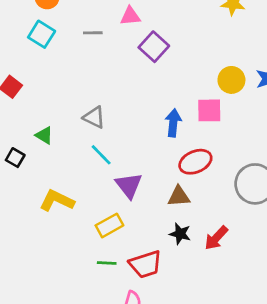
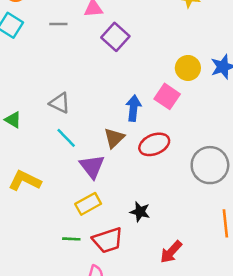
pink square: (209, 110) -> (167, 96), turned 35
brown triangle: (179, 196) -> (114, 138), moved, turned -40
yellow rectangle: (109, 225) -> (88, 204), moved
red arrow: (216, 238) -> (171, 252), moved

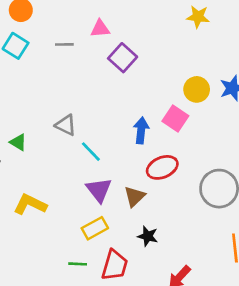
cyan line: (66, 138) -> (91, 152), moved
brown triangle: (114, 138) -> (134, 196), moved
red trapezoid: (108, 240) -> (115, 265), turned -56

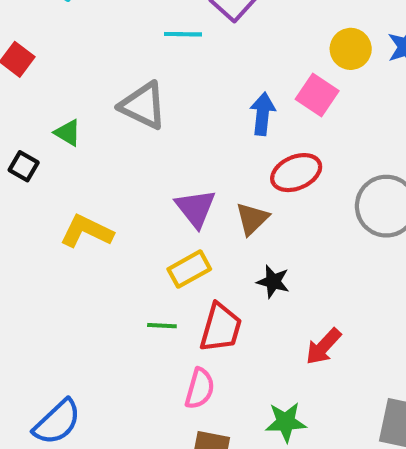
gray triangle: (66, 125) -> (143, 105), size x1.4
cyan line: (91, 152) -> (183, 34), moved, turned -45

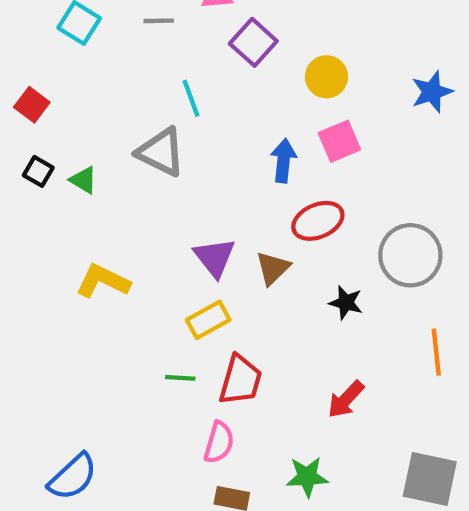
cyan line: (183, 34) -> (191, 98), moved, turned 69
yellow circle: (351, 49) -> (326, 77), moved
pink square: (317, 95) -> (339, 141), turned 33
black square: (24, 166) -> (38, 171), moved
black star: (273, 282) -> (346, 303), moved

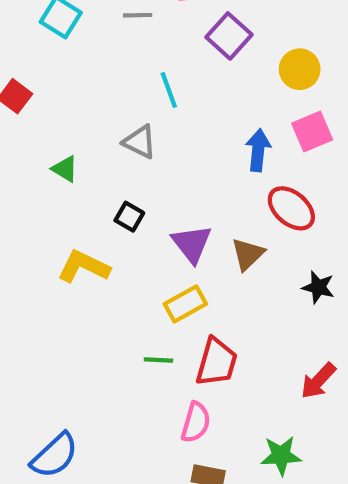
gray triangle: (161, 152) -> (140, 142), size x0.7
black square: (38, 171) -> (129, 217), moved
red ellipse: (318, 221) -> (291, 208), turned 63

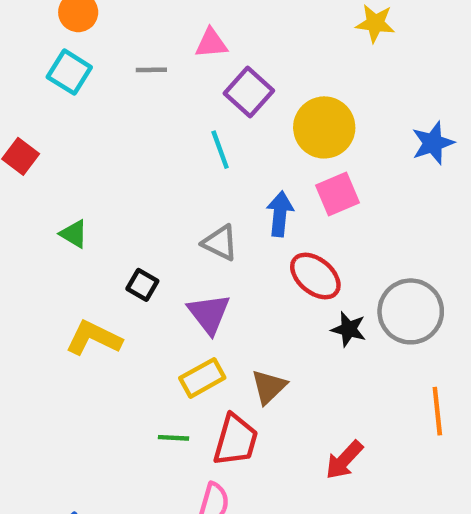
yellow circle: (300, 69) -> (324, 127), size x1.4
cyan line: (169, 90) -> (220, 150), moved
gray triangle: (140, 142) -> (220, 243), moved
brown triangle: (248, 254) -> (269, 387), moved
black star: (318, 287) -> (349, 329), moved

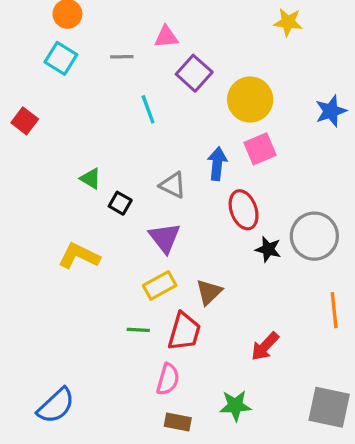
cyan line: (220, 150) -> (148, 109), moved
green triangle: (74, 234) -> (91, 179), moved
red ellipse: (315, 276) -> (244, 210), turned 30
black square: (142, 285) -> (120, 203), moved

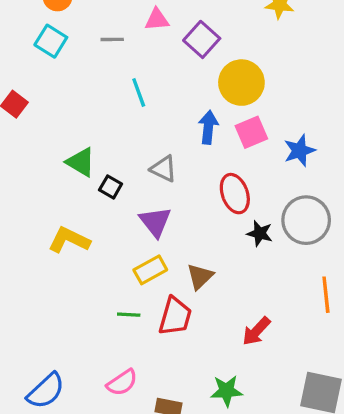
purple square: (194, 73) -> (202, 39), moved
blue star: (331, 111) -> (299, 150), moved
blue arrow: (217, 164) -> (208, 127), moved
green triangle: (91, 179) -> (81, 162), size x1.4
pink semicircle: (168, 379) -> (122, 383), moved, turned 40

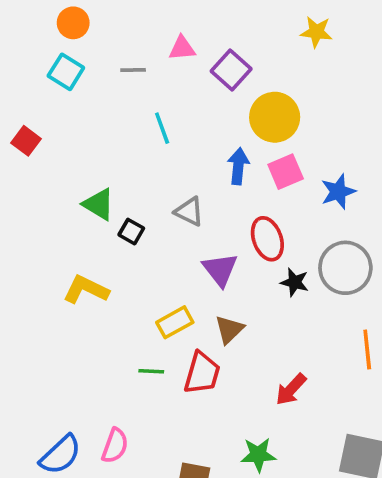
purple triangle: (155, 222) -> (220, 270), moved
pink semicircle: (122, 383) -> (115, 446), moved, turned -36

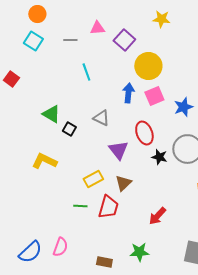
yellow star: (316, 32) -> (161, 19), moved

